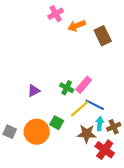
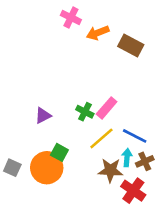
pink cross: (56, 14) -> (71, 17), turned -35
brown rectangle: (103, 36) -> (131, 45), turned -36
blue line: (95, 105) -> (135, 136), moved
green square: (57, 123) -> (59, 152), moved

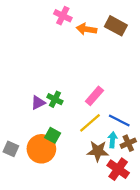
orange arrow: (98, 33) -> (87, 29), turned 30
brown rectangle: (131, 45) -> (116, 26), moved
green cross: (85, 112) -> (55, 99), moved

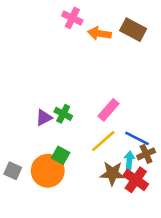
brown cross: (128, 143) -> (146, 154), moved
red cross: (118, 169) -> (136, 180), moved

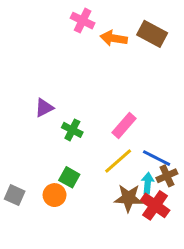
purple triangle: (44, 118) -> (44, 108), moved
orange circle: (48, 171) -> (55, 195), size x0.6

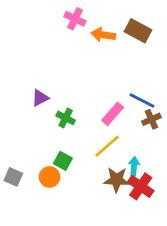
blue line: (157, 158) -> (142, 101), moved
brown cross: (167, 176) -> (151, 119), moved

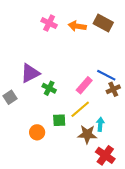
pink cross: (75, 19) -> (49, 23), moved
purple triangle: (40, 98) -> (30, 73), size x1.5
green square: (63, 161) -> (59, 120), moved, turned -32
gray square: (13, 177) -> (10, 97), moved, turned 32
red cross: (141, 186) -> (105, 155), moved

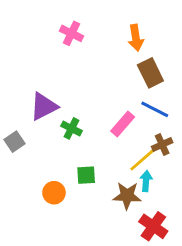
brown rectangle: (103, 23) -> (150, 73), moved, turned 36
orange arrow: (77, 26) -> (136, 38), moved, turned -108
brown cross: (113, 89) -> (162, 144), moved
yellow line: (80, 109) -> (143, 159), moved

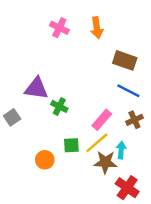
orange arrow: (136, 38) -> (97, 28), moved
brown rectangle: (150, 73) -> (125, 60), turned -45
purple triangle: (44, 106) -> (36, 88), turned 35
pink rectangle: (123, 124) -> (102, 120), moved
yellow line: (143, 159) -> (97, 143), moved

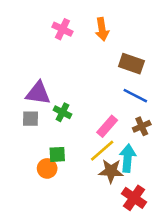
gray square: (12, 117) -> (30, 119), moved, turned 35
green square: (71, 145) -> (57, 154), moved
cyan arrow: (121, 150) -> (128, 158), size x1.5

